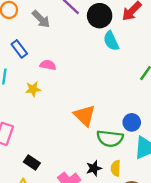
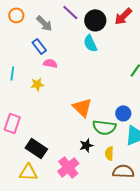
cyan semicircle: (111, 41) -> (90, 43), moved
blue rectangle: (19, 49) -> (39, 46), moved
black rectangle: (32, 163) -> (36, 148), size x1.5
black star: (94, 168) -> (86, 145), moved

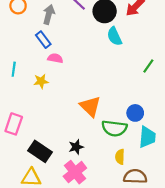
gray arrow: (44, 23) -> (49, 14), turned -120
cyan semicircle: (90, 43) -> (114, 36), moved
black star: (86, 145) -> (76, 147), moved

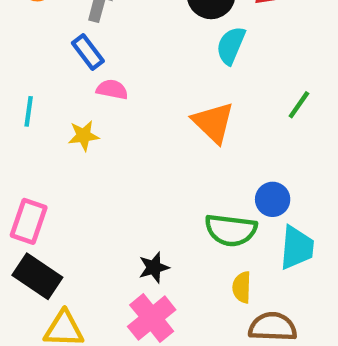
cyan semicircle: (114, 36) -> (231, 45), turned 48
orange triangle: (90, 106) -> (213, 122), moved
black rectangle: (40, 151) -> (37, 276), moved

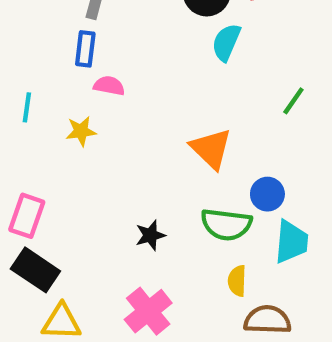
blue rectangle: (88, 52) -> (85, 49), turned 44
orange triangle: (213, 122) -> (211, 149), moved
black star: (154, 267) -> (150, 235), moved

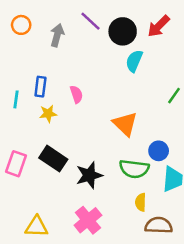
blue rectangle: (85, 49) -> (40, 87), moved
pink semicircle: (109, 86) -> (76, 94), moved, turned 60
black star: (150, 235) -> (89, 175), size x1.5
black rectangle: (35, 270) -> (53, 159), moved

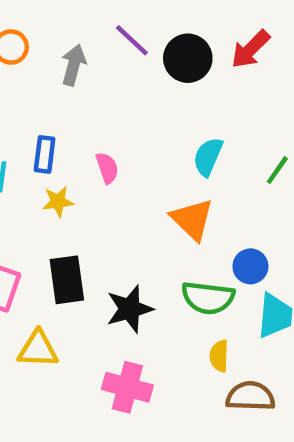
cyan semicircle: (134, 61) -> (208, 157), moved
black rectangle: (53, 159) -> (67, 280), turned 48
pink cross: (88, 220) -> (127, 387), turned -36
yellow triangle: (37, 227) -> (38, 349), moved

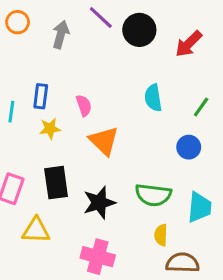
red arrow: (250, 49) -> (189, 44), moved
cyan semicircle: (208, 157) -> (153, 98), turned -32
orange triangle: (192, 219) -> (104, 141), moved
blue circle: (250, 266) -> (189, 147), moved

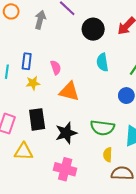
black circle: (139, 30) -> (93, 29), moved
orange triangle: (104, 141) -> (69, 91), turned -30

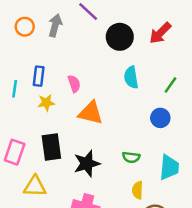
orange circle: (11, 11) -> (25, 27), moved
green semicircle: (102, 128) -> (131, 157), size x0.6

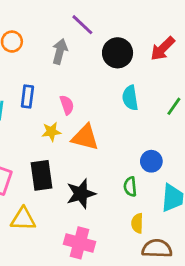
gray arrow: (55, 25) -> (60, 51), moved
yellow star: (46, 103) -> (51, 132), moved
blue circle: (160, 118) -> (151, 161), moved
green semicircle: (131, 157) -> (130, 187), turned 78

